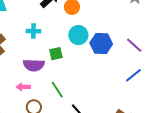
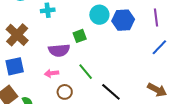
cyan cross: (33, 31) -> (48, 10), moved
purple line: (134, 45) -> (156, 17), turned 48

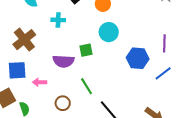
blue hexagon: (123, 20) -> (138, 58), moved
pink arrow: (52, 73) -> (40, 82), moved

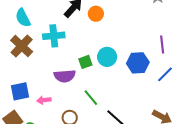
cyan cross: (58, 20) -> (54, 36), size x1.5
cyan circle: (109, 32) -> (107, 57), moved
brown cross: (24, 40) -> (22, 46), moved

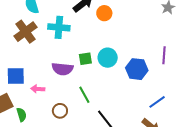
blue line: (165, 74) -> (157, 102), moved

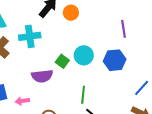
purple line: (164, 55) -> (124, 29), moved
green square: (85, 59) -> (62, 61), turned -32
green line: (84, 95) -> (83, 95), moved, turned 48

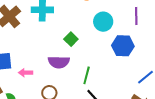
cyan circle: (84, 55) -> (103, 22), moved
purple semicircle: (42, 76) -> (59, 62), moved

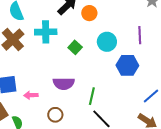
green square: (71, 39) -> (75, 47), moved

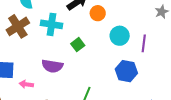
cyan circle: (107, 42) -> (120, 36), moved
purple semicircle: (64, 84) -> (52, 66), moved

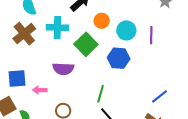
orange circle: (98, 13) -> (102, 21), moved
green square: (78, 45) -> (86, 44), size x1.6
blue hexagon: (126, 71) -> (119, 58), moved

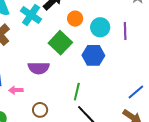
cyan cross: (57, 28) -> (31, 15), moved, turned 35

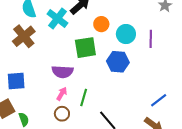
green square: (60, 43) -> (85, 48), turned 35
pink arrow: (16, 90) -> (62, 94), moved, turned 120
green line: (77, 92) -> (84, 98), moved

